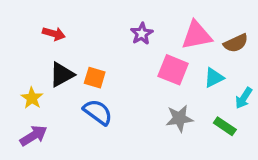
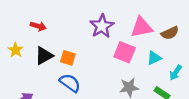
purple star: (142, 34) -> (102, 26), size x1.5
yellow star: (32, 98) -> (16, 50), moved

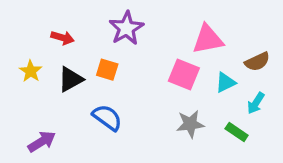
purple star: (102, 26) -> (126, 28), moved
brown semicircle: (170, 33) -> (257, 62), moved
orange square: (68, 58) -> (107, 70), moved

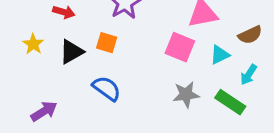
green rectangle: (237, 132) -> (230, 102), size x1.4

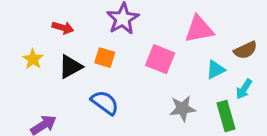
pink square: (180, 47) -> (160, 59), moved
green rectangle: (230, 102) -> (226, 116), turned 40

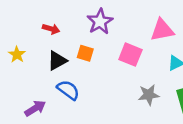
yellow star: (33, 59) -> (17, 55), moved
blue semicircle: (105, 103) -> (68, 90), moved

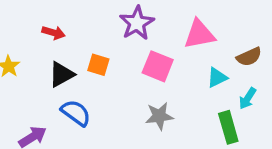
purple star: (100, 22) -> (137, 23), moved
gray star: (149, 95) -> (159, 116), moved

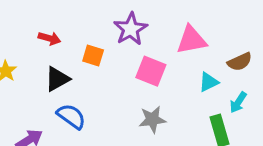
orange square: (98, 65) -> (93, 56), moved

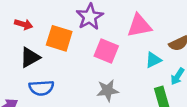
orange square: (93, 56) -> (59, 38), size x1.5
blue semicircle: (71, 116) -> (41, 88), turned 140

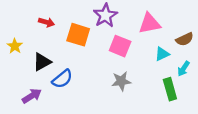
black triangle: (30, 57) -> (42, 62), moved
blue semicircle: (41, 88) -> (62, 79), turned -35

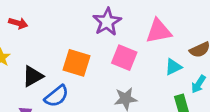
red arrow: (46, 22) -> (18, 23), moved
orange square: (78, 35) -> (76, 63), moved

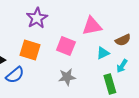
purple star: (107, 22) -> (37, 18), moved

